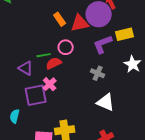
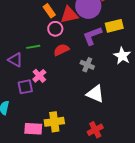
pink circle: (66, 47) -> (55, 29), moved
red semicircle: (54, 63) -> (61, 50), moved
purple square: (36, 95) -> (25, 87), size x0.7

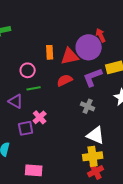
orange rectangle: (49, 11) -> (50, 52), turned 32
pink circle: (55, 29) -> (28, 70), moved
red semicircle: (61, 50) -> (65, 80), moved
yellow cross: (54, 122) -> (93, 156), moved

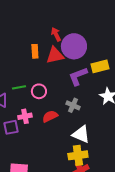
red arrow: (101, 35) -> (56, 34), moved
pink circle: (28, 70) -> (39, 91), moved
red semicircle: (65, 80) -> (50, 116), moved
pink cross: (40, 117) -> (25, 116), turned 32

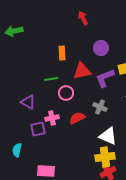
red arrow: (56, 34) -> (83, 18), moved
purple circle: (74, 46) -> (101, 48), size x0.6
red triangle: (55, 55) -> (82, 71), moved
green line: (19, 87) -> (51, 79), moved

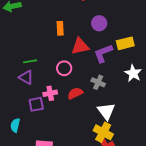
green line: (51, 79) -> (30, 61), moved
white triangle: (108, 136) -> (106, 111), turned 30
yellow cross: (105, 157) -> (103, 132), turned 36

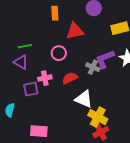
purple L-shape: (103, 53) -> (105, 59), moved
white triangle: (106, 111) -> (84, 99), moved, turned -30

